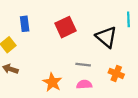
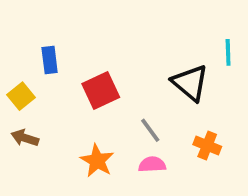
red square: (66, 27) -> (101, 90), moved
gray line: (83, 65) -> (150, 130), turned 48

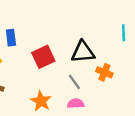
black triangle: (190, 83) -> (83, 52), moved, turned -45
orange cross: (207, 146) -> (104, 72), moved

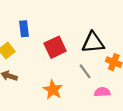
pink semicircle: (76, 103) -> (102, 92), moved

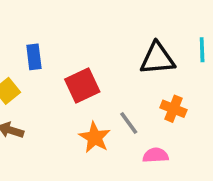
black triangle: (93, 43) -> (157, 59), moved
orange star: (53, 90) -> (95, 137), moved

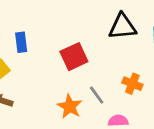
black triangle: (157, 59) -> (122, 27), moved
red square: (82, 85) -> (74, 57), moved

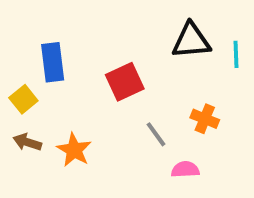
blue rectangle: (21, 42) -> (53, 62), size x1.4
orange star: (70, 106) -> (74, 150), moved

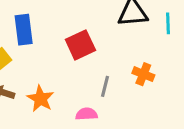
gray line: (156, 134) -> (105, 86), turned 50
pink semicircle: (185, 169) -> (87, 114), moved

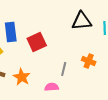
red square: (80, 45) -> (37, 42), moved

